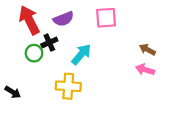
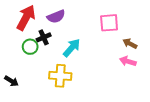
pink square: (106, 18) -> (109, 23), moved
red arrow: (29, 20) -> (26, 18), turned 55

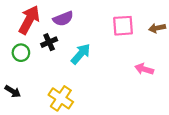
brown arrow: (130, 44) -> (157, 28), moved, turned -40
green circle: (30, 47) -> (21, 53), moved
yellow cross: (60, 76) -> (61, 98), moved, turned 30

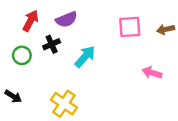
red arrow: (29, 20) -> (31, 21), size x0.7

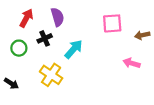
purple semicircle: (66, 19) -> (57, 17), turned -84
brown arrow: (166, 29) -> (142, 35), moved
yellow cross: (64, 104) -> (51, 75), moved

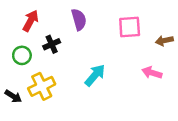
purple semicircle: (57, 17) -> (79, 19), moved
cyan arrow: (74, 49) -> (95, 75), moved
yellow cross: (51, 75) -> (42, 86), moved, turned 30

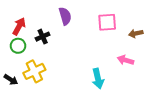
red arrow: (31, 21) -> (19, 26), moved
cyan arrow: (95, 75) -> (98, 79), moved, turned 126

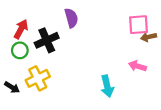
pink square: (107, 22) -> (139, 25), moved
black cross: (43, 37) -> (47, 40), size x1.5

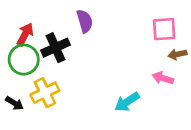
brown arrow: (149, 37) -> (177, 54), moved
green circle: (20, 50) -> (24, 60), size x1.5
cyan arrow: (107, 86) -> (127, 102), turned 70

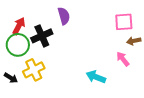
pink arrow: (163, 78) -> (123, 59), turned 35
cyan arrow: (127, 102) -> (96, 77), turned 54

